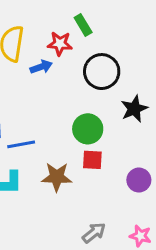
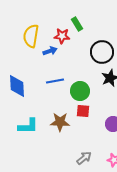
black circle: (102, 72) -> (102, 52), moved
blue line: (21, 144) -> (55, 81), moved

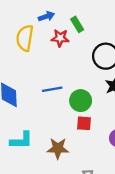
blue arrow: (50, 51) -> (46, 16), moved
brown star: (60, 122) -> (58, 148), moved

